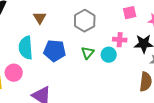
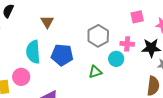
gray hexagon: (85, 21) -> (98, 36), moved
green triangle: (88, 53) -> (95, 72), moved, turned 32

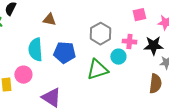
brown triangle: (47, 22) -> (49, 20), turned -48
green triangle: (95, 72) -> (97, 70), size x1.6

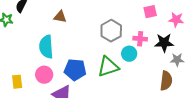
blue pentagon: (64, 53) -> (75, 70), moved
pink circle: (23, 75) -> (44, 75), moved

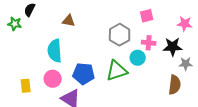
pink square: (150, 12) -> (147, 16), moved

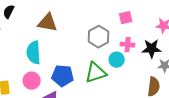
brown triangle: (69, 21) -> (48, 23), size x1.5

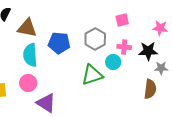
brown triangle: (48, 23) -> (27, 28), moved
blue pentagon: (63, 76) -> (59, 43), moved

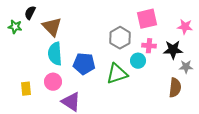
pink square: (122, 20) -> (147, 19), size x1.5
brown triangle: (27, 28) -> (52, 27), turned 35
blue pentagon: (59, 43) -> (84, 64), moved

